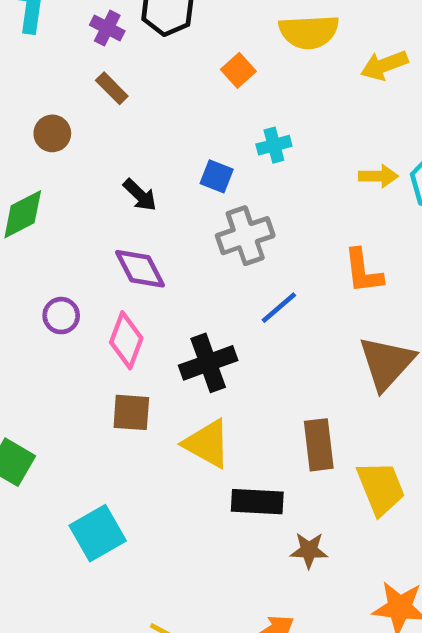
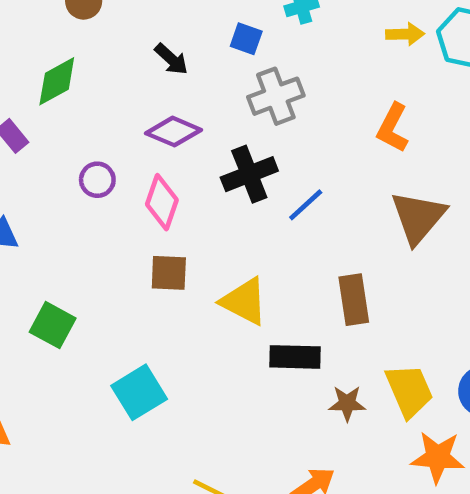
purple diamond: (140, 269) -> (173, 132), turned -38
orange L-shape: (363, 271) -> (393, 128), turned 36
blue line: (279, 308) -> (306, 205), moved
black cross: (208, 363) -> (249, 174), moved
yellow trapezoid: (381, 488) -> (409, 391), moved

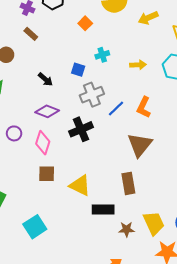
yellow arrow: (405, 34) -> (138, 65), moved
blue line: (306, 205) -> (116, 108), moved
brown triangle: (418, 217) -> (140, 145), moved

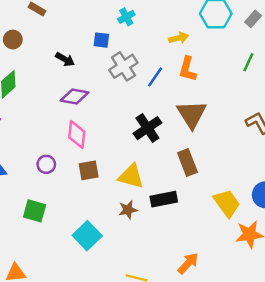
yellow arrow: (138, 65) -> (179, 38), moved
black cross: (81, 129) -> (147, 128), moved
purple circle: (14, 133) -> (46, 164), moved
brown star: (127, 229) -> (128, 210), moved

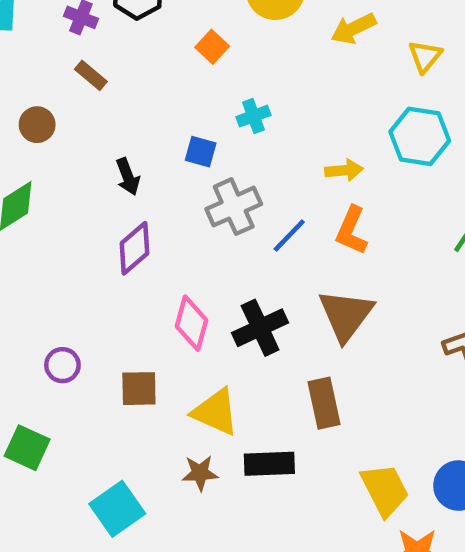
black arrow: (65, 59) -> (128, 177), turned 30
purple diamond: (75, 97) -> (135, 248), turned -60
pink diamond: (77, 135) -> (192, 323), moved

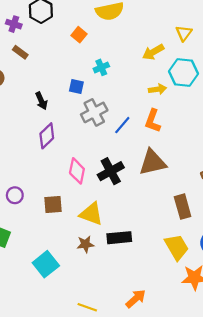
yellow arrow: (353, 29) -> (153, 52), moved
yellow arrow: (344, 170) -> (157, 89), moved
brown triangle: (346, 315) -> (152, 162), turned 44
brown rectangle: (324, 403) -> (183, 207), moved

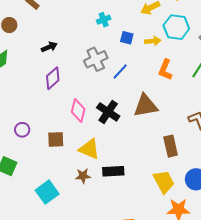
blue square: (76, 86) -> (127, 38), moved
black arrow: (41, 101) -> (49, 47), turned -91
orange L-shape: (153, 121) -> (165, 70), moved
black cross: (111, 171) -> (108, 112), turned -30

